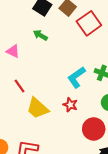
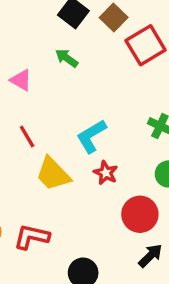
cyan L-shape: (77, 77) -> (91, 136), moved

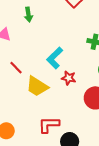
green arrow: (67, 58) -> (28, 15), turned -120
red L-shape: (32, 237) -> (49, 125), moved

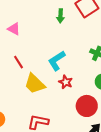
green arrow: (28, 15) -> (60, 16), moved

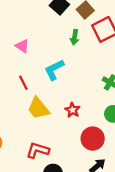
cyan L-shape: (57, 61) -> (54, 70), moved

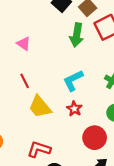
green arrow: (75, 37) -> (77, 35), size x1.5
cyan L-shape: (54, 70) -> (73, 80), moved

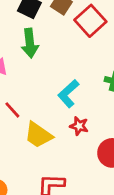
green arrow: (77, 35) -> (30, 43), moved

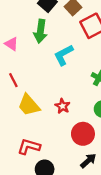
cyan L-shape: (68, 94) -> (64, 55), moved

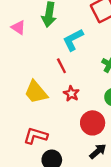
red line: (13, 80) -> (61, 66), moved

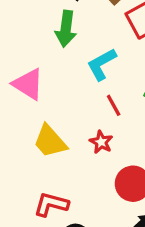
pink triangle: (18, 28) -> (28, 84), moved, size x1.5
red line: (61, 66) -> (114, 105), moved

